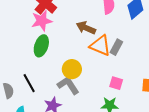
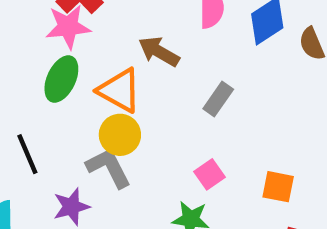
orange triangle: (100, 45) -> (120, 90), moved
pink square: (116, 83) -> (209, 174), turned 32

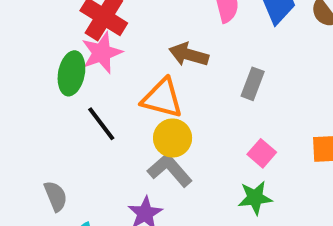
green ellipse: (61, 79) -> (71, 73), moved
black line: (27, 154) -> (101, 124), moved

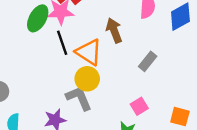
brown arrow: (189, 55) -> (114, 30), turned 35
black line: (101, 124) -> (62, 43), moved

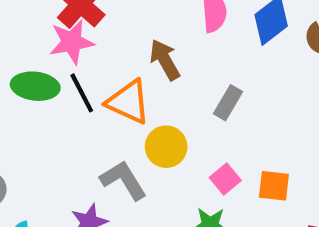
green ellipse: (38, 18) -> (35, 86), moved, turned 76
yellow circle: (87, 79) -> (166, 147), moved
orange square: (180, 117) -> (274, 186), moved

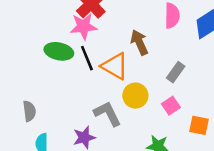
pink square: (225, 179) -> (171, 106), moved

